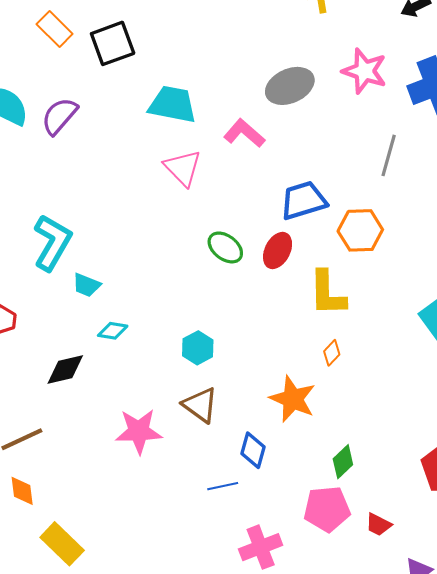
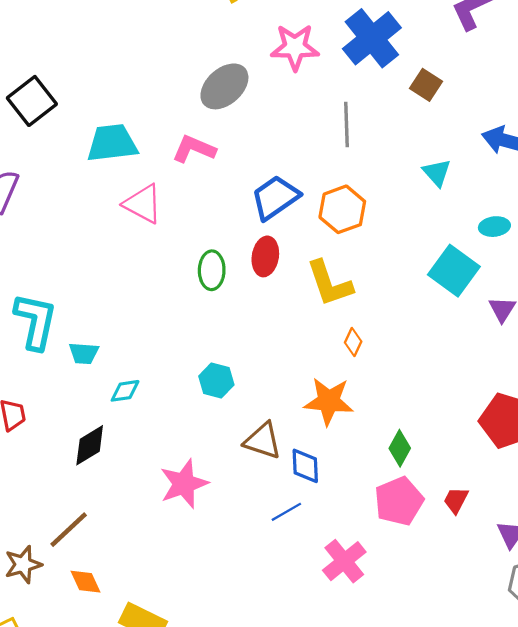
green ellipse: (225, 247) -> (212, 270), turned 72
brown triangle: (200, 405) -> (263, 441), moved
red trapezoid: (378, 525) -> (456, 500), turned 108

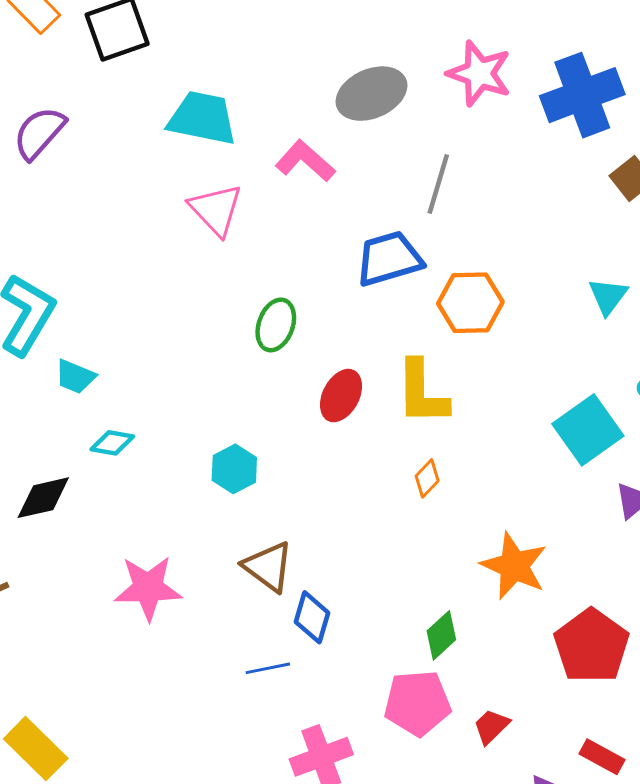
gray line: (347, 125) -> (438, 184), moved
red ellipse: (265, 256) -> (341, 396), moved
orange star: (329, 401) -> (514, 566), moved

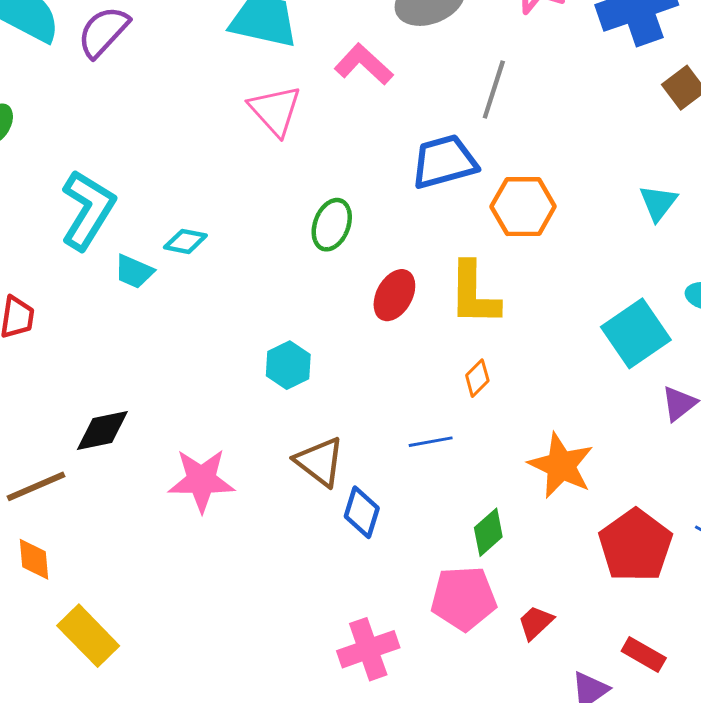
cyan diamond: (112, 443) -> (185, 241), moved
black diamond: (43, 498) -> (102, 430), moved
blue line: (268, 668) -> (431, 442), moved

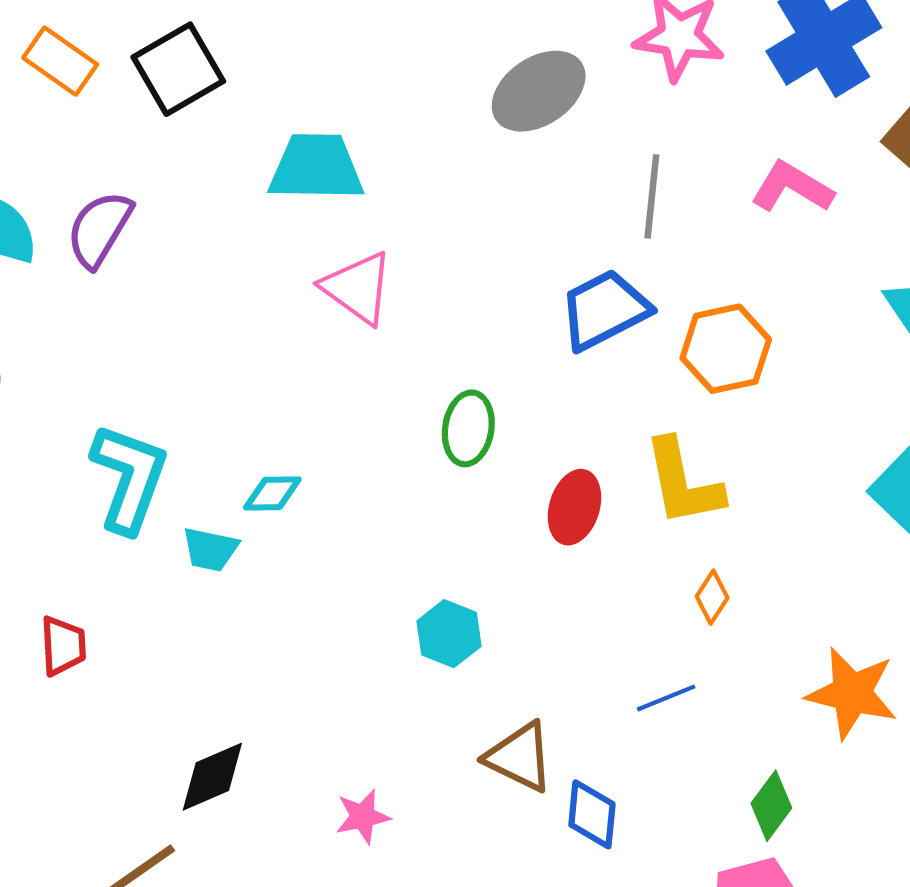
pink L-shape: (364, 64) -> (792, 187), moved
pink star: (201, 480) -> (363, 817), size x0.6

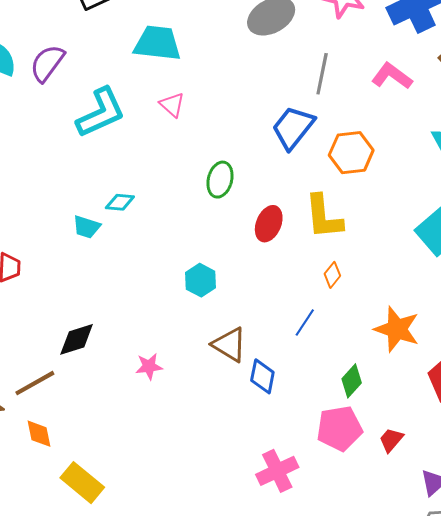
pink triangle: (358, 288) -> (172, 105), size x0.7
blue trapezoid: (604, 310) -> (293, 128), turned -30
cyan L-shape: (129, 478) -> (101, 113), moved, turned 40
blue line: (666, 698) -> (305, 323), turned -40

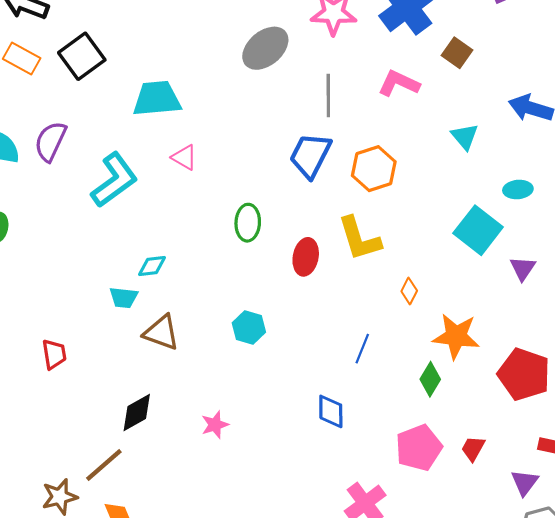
orange diamond: (332, 275) -> (409, 291), moved
brown triangle: (229, 345) -> (161, 333), moved
green diamond: (352, 381) -> (430, 379), moved

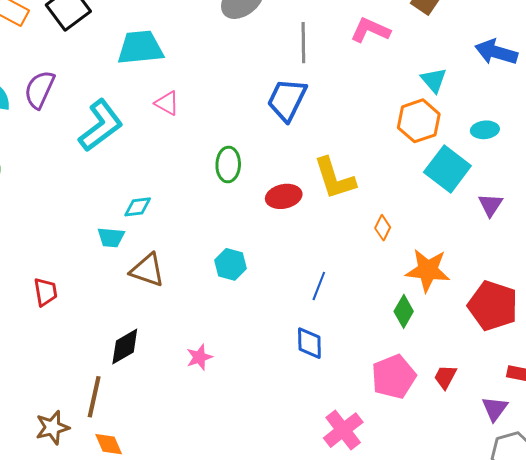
orange hexagon: (374, 169) -> (419, 121), moved
red ellipse: (306, 257) -> (284, 196), turned 68
blue line: (362, 349) -> (319, 286), moved
brown line: (104, 465) -> (94, 397), turned -36

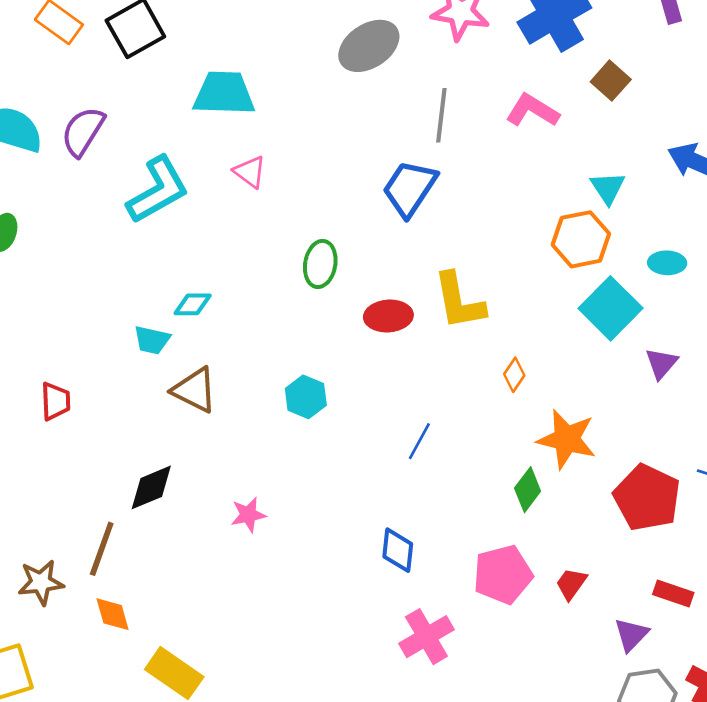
blue diamond: (309, 343) -> (398, 550), moved

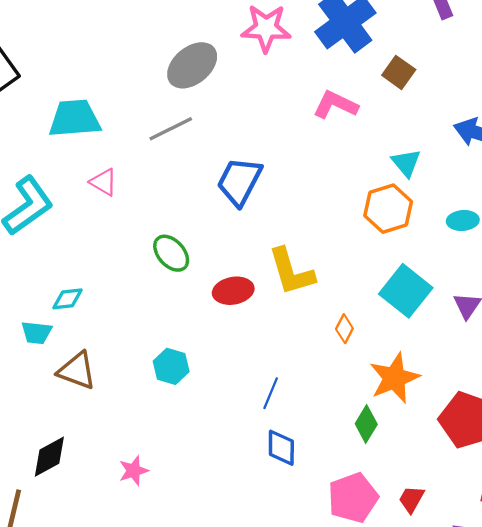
gray line: (441, 115) -> (171, 129), moved, turned 63
green ellipse: (320, 264) -> (171, 253), turned -45
cyan square: (611, 308) -> (406, 291), moved
orange star: (567, 439) -> (394, 378), turned -30
blue diamond: (398, 550) -> (281, 448), moved

